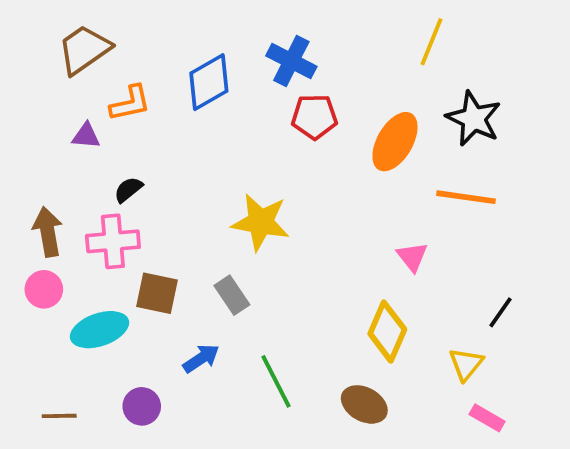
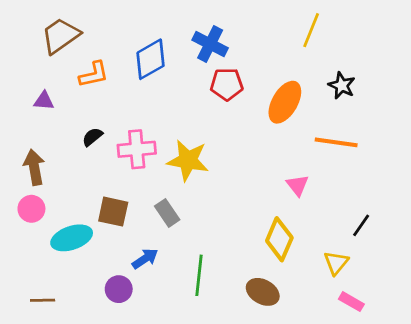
black star: (474, 119) -> (342, 86), size x0.7
purple triangle: (86, 136) -> (44, 101), moved
pink cross: (113, 241) -> (137, 149), moved
green line: (276, 381) -> (199, 275), turned 33
purple circle: (142, 406) -> (119, 289), moved

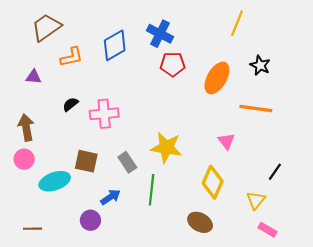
yellow star: (188, 160) -> (166, 148), moved
green line: (199, 275) -> (152, 190), moved

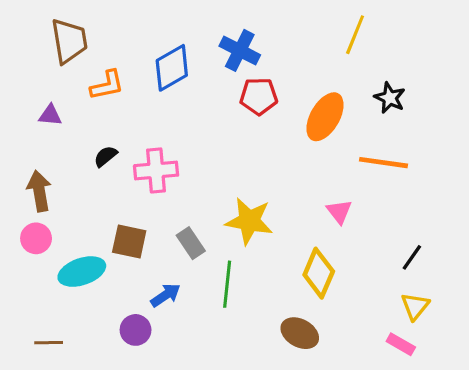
brown trapezoid: (46, 27) -> (69, 41), turned 116
yellow triangle: (256, 200) -> (415, 306), moved

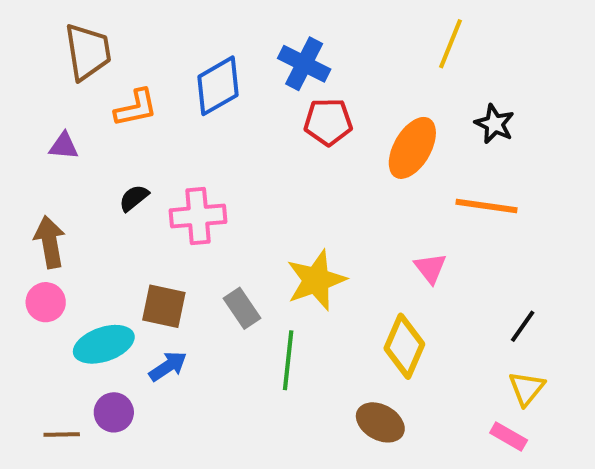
yellow star: (249, 221) -> (316, 280), turned -30
blue arrow: (166, 295) -> (168, 366), moved
purple circle: (136, 330) -> (114, 412), moved

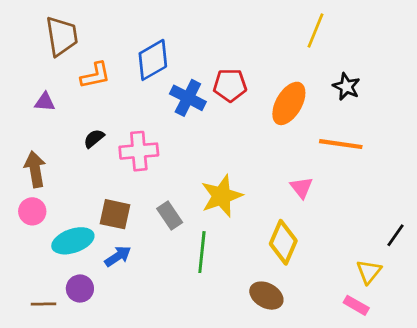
blue cross: (304, 64) -> (188, 98), moved
black line: (523, 326) -> (395, 235), moved

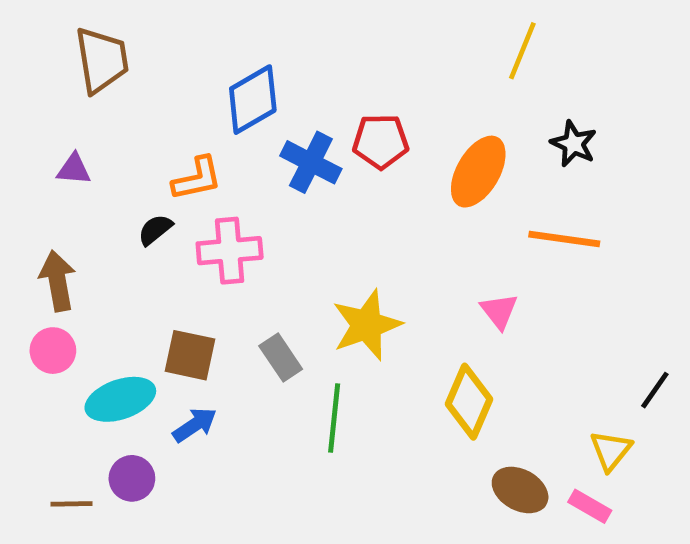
orange L-shape: (95, 75) -> (197, 179), moved
brown ellipse: (266, 296) -> (520, 490), moved

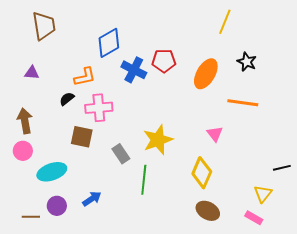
brown square: (190, 355) -> (82, 137), moved
black line: (655, 390) -> (282, 168), turned 42
blue arrow: (195, 425) -> (92, 199), moved
brown ellipse: (520, 490) -> (208, 211), moved

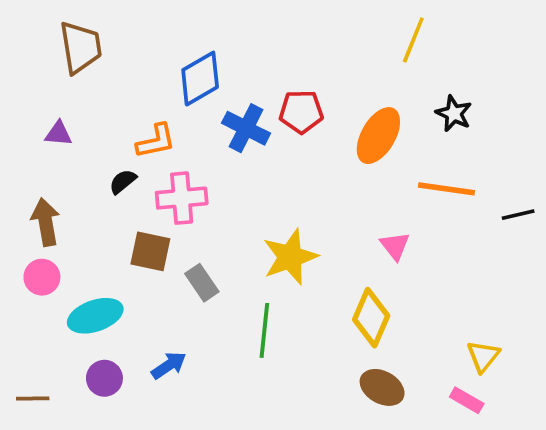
gray rectangle: (121, 154) -> (202, 283), moved
black line: (282, 168) -> (518, 215), moved
brown line: (31, 217) -> (33, 398), moved

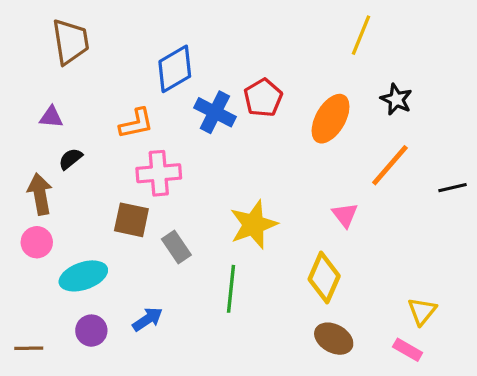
red pentagon: (301, 112) -> (263, 98), turned -30
black semicircle: (123, 182) -> (70, 159), moved
orange line: (446, 189) -> (390, 165), turned -57

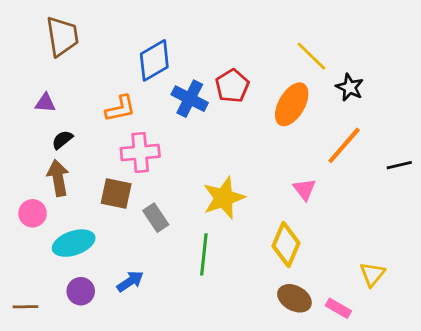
yellow line: (361, 35) -> (311, 56), moved, turned -68
brown arrow: (40, 194) -> (58, 178), moved
pink rectangle: (408, 350) -> (338, 308), moved

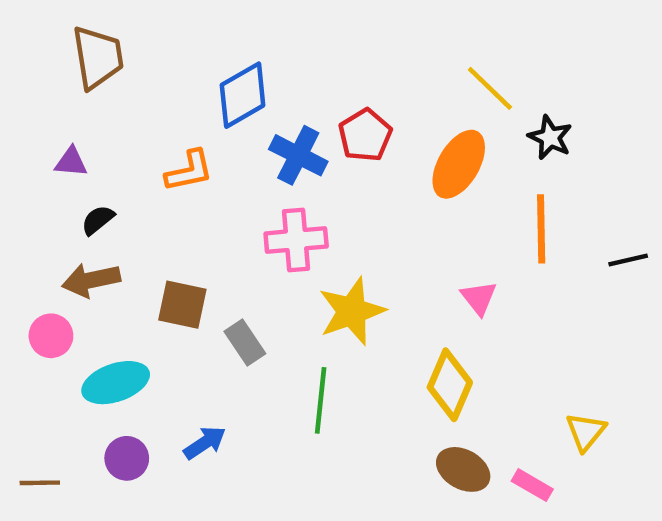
orange line: (344, 145) -> (541, 229), turned -42
pink cross: (140, 152) -> (296, 240), moved
brown arrow: (58, 178) -> (91, 280), turned -92

